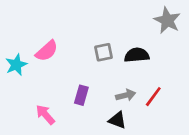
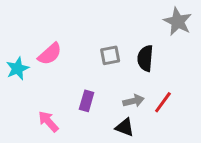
black semicircle: (137, 55) -> (145, 58), turned -80

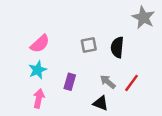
cyan star: (17, 69) -> (38, 70), moved
gray arrow: (134, 101) -> (108, 82), turned -126
pink arrow: (48, 121) -> (39, 98), turned 54

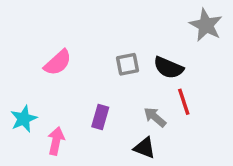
black semicircle: (117, 47) -> (168, 68), turned -72
cyan star: (38, 70) -> (24, 119), moved
red line: (132, 83) -> (184, 102), moved, turned -54

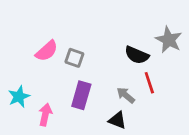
gray star: (206, 25) -> (169, 40), moved
gray square: (128, 64) -> (74, 58), moved, turned 30
purple rectangle: (100, 117) -> (81, 95), size x1.4

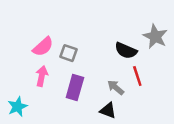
cyan star: (19, 97) -> (18, 107), moved
pink arrow: (45, 115) -> (42, 76), moved

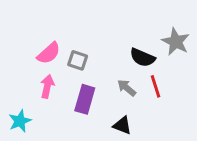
gray arrow: (116, 87) -> (127, 88), moved

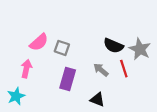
gray star: (176, 42) -> (140, 49), moved
pink arrow: (47, 86) -> (26, 69), moved

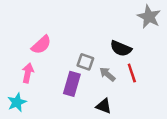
gray square: (62, 48) -> (85, 62), moved
gray star: (140, 49) -> (149, 17), moved

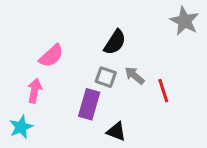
black semicircle: (121, 48) -> (115, 42), moved, turned -80
gray arrow: (107, 74) -> (135, 76), moved
black triangle: (104, 106) -> (116, 132), moved

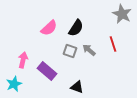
pink semicircle: (51, 56) -> (49, 28), moved
red line: (163, 91) -> (113, 44), moved
purple rectangle: (89, 104) -> (47, 71), moved, turned -66

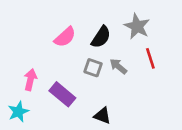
gray star: (122, 14) -> (137, 26), moved

